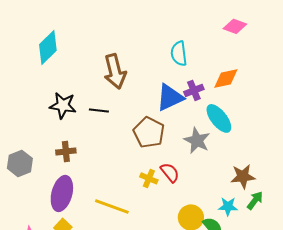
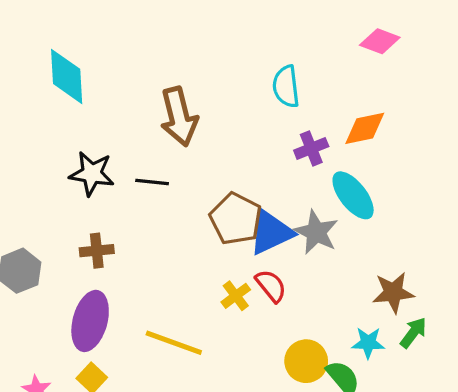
cyan diamond: (48, 47) -> (67, 76), turned -48
blue triangle: (170, 97) -> (271, 232), moved
yellow cross: (149, 178) -> (236, 296), turned 30

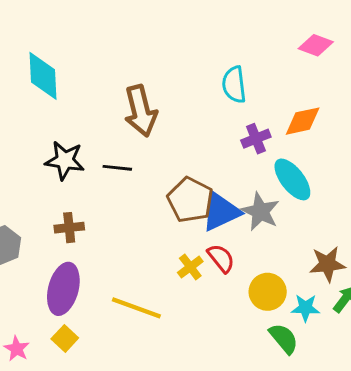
yellow circle: (306, 361) -> (268, 292), moved

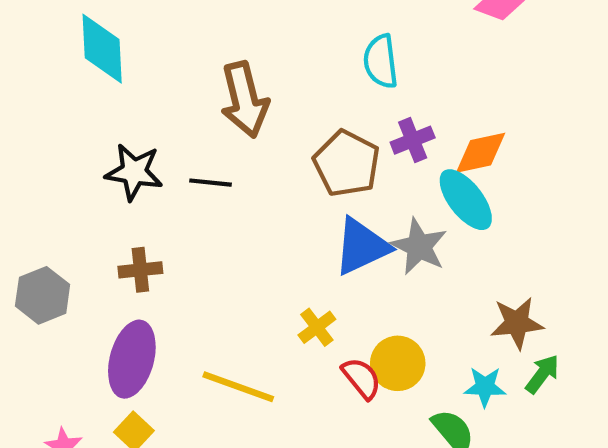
orange diamond: (303, 121) -> (481, 153), moved
brown pentagon: (190, 200) -> (347, 163), moved
red semicircle: (221, 258) -> (362, 378), moved
yellow circle: (268, 292) -> (398, 363), moved

